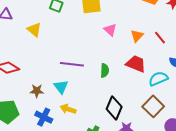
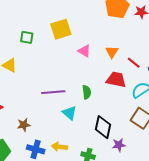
red line: (160, 38) -> (134, 63), moved
cyan triangle: (61, 87) -> (70, 113), moved
yellow arrow: (68, 109) -> (59, 147), moved

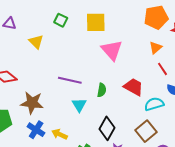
pink triangle: (84, 51) -> (112, 50), size x1.6
orange triangle: (112, 52) -> (156, 48), moved
red line: (134, 63) -> (163, 69), moved
brown star: (24, 125) -> (32, 103), size x1.6

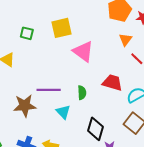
brown star: (32, 103) -> (25, 106), moved

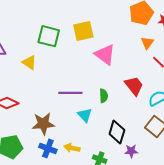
green square: (27, 33) -> (49, 36), size x1.6
red trapezoid: (112, 83) -> (134, 86), turned 35
brown star: (25, 106) -> (43, 124), moved

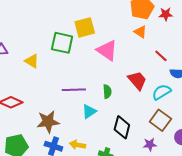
green square: (49, 36) -> (62, 43), moved
orange triangle: (147, 43) -> (140, 32), moved, turned -32
cyan triangle: (85, 115) -> (89, 111), turned 42
purple star: (131, 151) -> (150, 144), moved

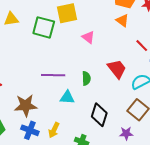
pink triangle: (107, 50) -> (88, 37), size x0.6
yellow triangle: (32, 61) -> (11, 19), moved, turned -42
cyan triangle: (89, 111) -> (67, 97), turned 35
yellow arrow: (77, 145) -> (54, 130), turned -77

